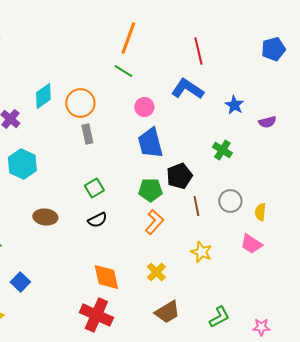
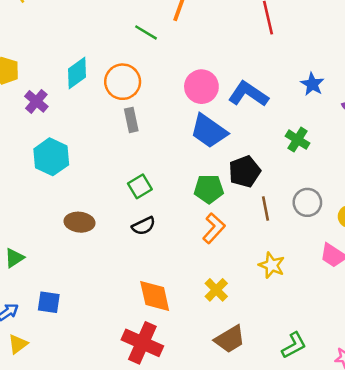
green line: (123, 71) -> (146, 32), moved
blue L-shape: (187, 89) -> (248, 94), moved
pink circle: (144, 107) -> (201, 87), size x1.4
blue trapezoid: (150, 143) -> (209, 131), turned -40
blue square: (20, 282) -> (49, 302), turned -36

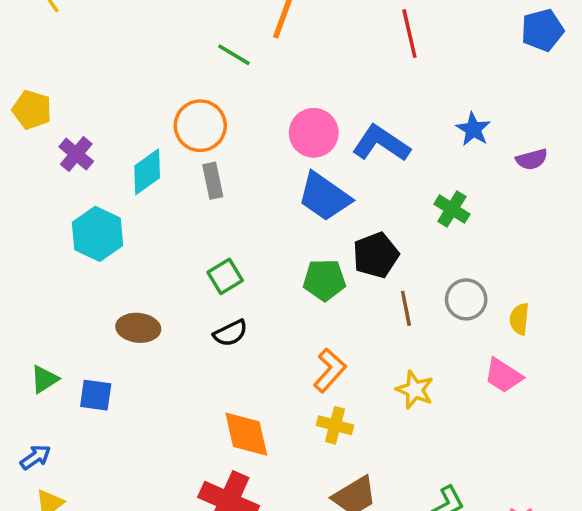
cyan diamond: (77, 73) -> (147, 172), moved
orange L-shape: (214, 228) -> (330, 370), moved
yellow cross: (216, 290) -> (335, 425), turned -30
blue square: (49, 302) -> (96, 395), moved

